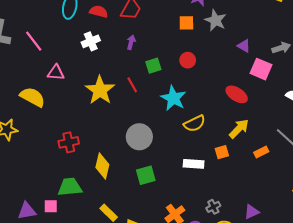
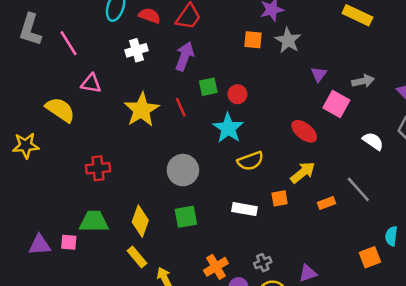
purple arrow: (131, 42) -> (185, 56), size x1.6
purple triangle: (244, 46) -> (319, 74), turned 32
red circle: (188, 60) -> (237, 94), moved
yellow diamond: (102, 166) -> (140, 221), moved

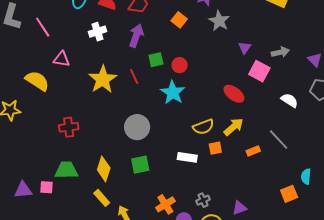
orange square: (253, 40) -> (179, 20), moved, turned 35
yellow semicircle: (250, 161) -> (203, 127), moved

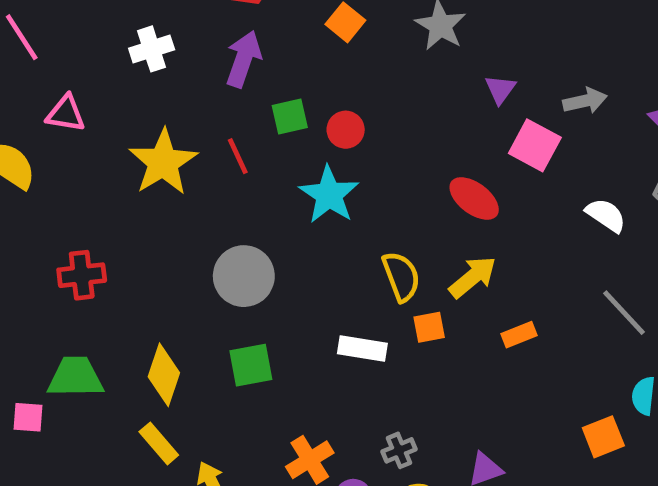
yellow semicircle: (203, 127) -> (401, 276), turned -90
gray line: (279, 139) -> (624, 313), moved

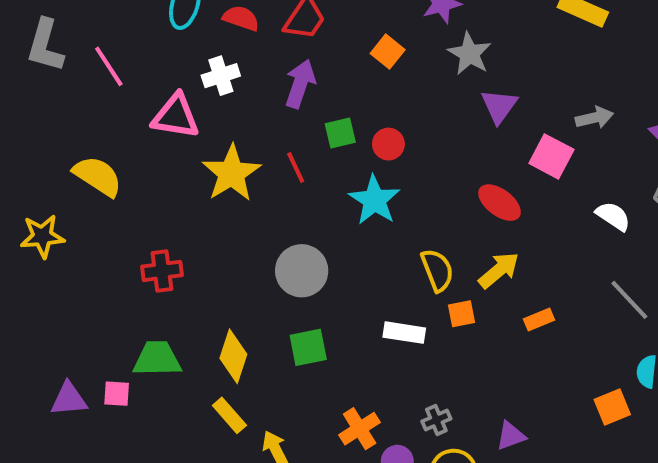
purple triangle: (500, 89) -> (499, 106), moved, size x1.4
pink triangle: (66, 114) -> (176, 116), moved, size x1.4

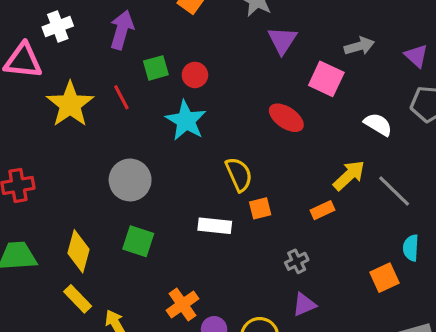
yellow arrow: (499, 270) -> (349, 175), moved
green square: (308, 347) -> (138, 241), turned 32
gray cross: (436, 420) -> (297, 261), moved

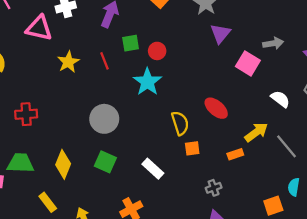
yellow star: (70, 104) -> (68, 62), size x0.7
red ellipse: (286, 118) -> (216, 108), moved
white rectangle: (215, 226) -> (153, 169), moved, turned 30
yellow rectangle: (78, 299) -> (48, 202), moved

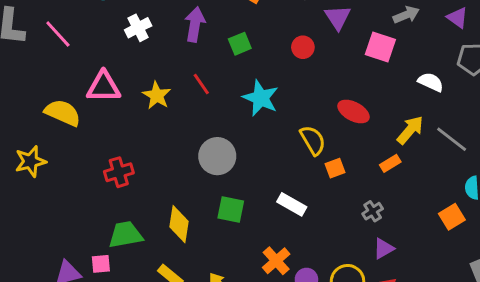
pink triangle: (39, 28) -> (104, 87), moved
green square: (131, 43) -> (240, 44), moved
red circle: (157, 51) -> (303, 47), moved

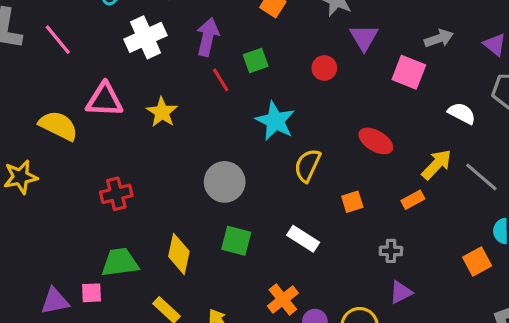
white cross: (138, 28) -> (145, 37), size x1.4
red line: (201, 84) -> (221, 80), moved
yellow semicircle: (313, 140) -> (307, 165), moved, turned -128
gray cross: (373, 211) -> (391, 251), turned 30

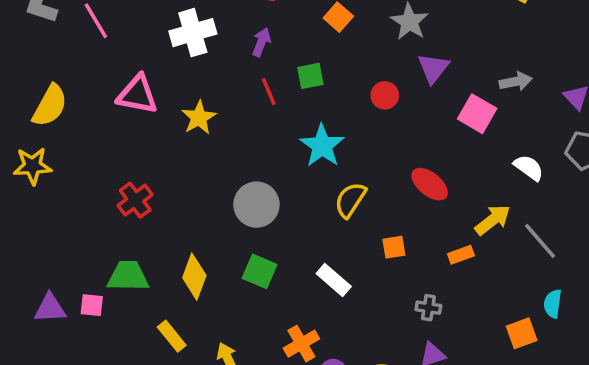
purple arrow: (208, 37) -> (261, 42), size x0.7
yellow semicircle: (58, 126) -> (50, 106), moved, turned 84
red cross: (116, 194) -> (135, 200), turned -32

